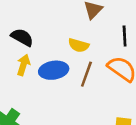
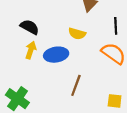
brown line: (86, 74) -> (76, 85), moved

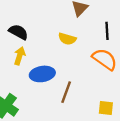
blue ellipse: (56, 55) -> (42, 74), moved

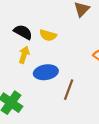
yellow semicircle: (67, 39) -> (48, 35), moved

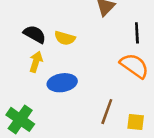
brown line: (69, 90) -> (107, 112), moved

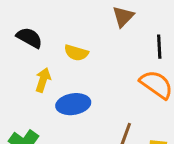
black semicircle: (35, 34) -> (29, 38), moved

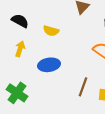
yellow arrow: (43, 80) -> (20, 49), moved

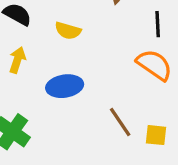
brown line: (83, 87) -> (120, 122), turned -54

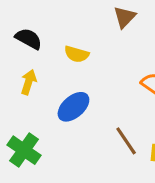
blue ellipse: (65, 86) -> (73, 107), turned -32

